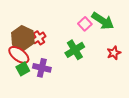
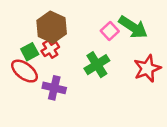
brown hexagon: (23, 38) -> (52, 27), moved
red star: (114, 53) -> (147, 68), size x1.5
green square: (23, 69) -> (30, 52), moved

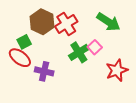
pink square: (110, 31) -> (95, 47), moved
red cross: (50, 49) -> (66, 24), moved, size x1.5
red star: (147, 68) -> (117, 70), moved

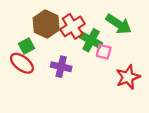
pink square: (95, 47) -> (104, 52), turned -32
green cross: (79, 52) -> (91, 40), moved, turned -30
purple cross: (44, 71) -> (61, 67), moved

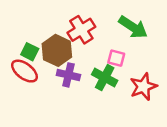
brown hexagon: (46, 24) -> (57, 50), moved
green cross: (91, 40) -> (105, 78), moved
green square: (26, 46) -> (30, 52), turned -35

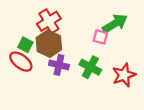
green arrow: (133, 27) -> (115, 23), turned -65
red cross: (81, 30) -> (49, 21), moved
pink square: (116, 58) -> (100, 37), moved

